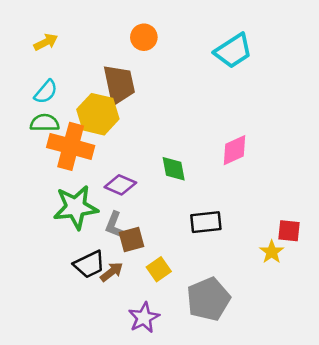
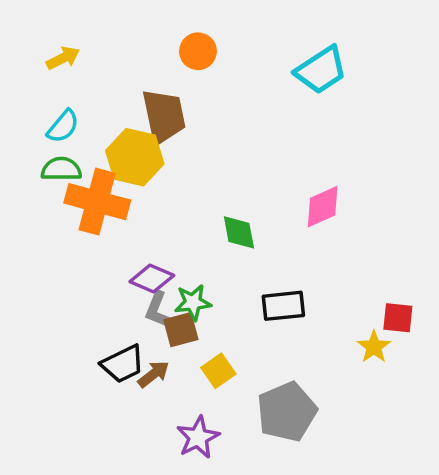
purple diamond: (120, 185) -> (152, 278), moved
green star: (76, 207) -> (193, 302), moved, size x0.6

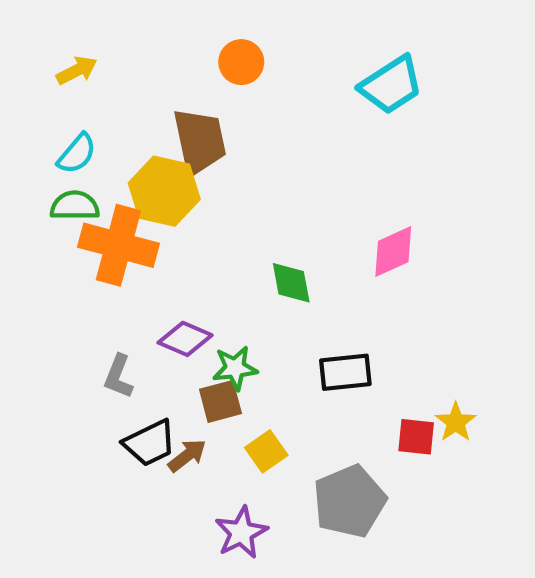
gray L-shape: (157, 309) -> (118, 376), moved
red square: (398, 318) -> (416, 437), moved

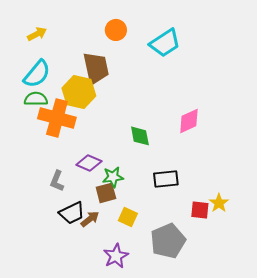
cyan trapezoid: (391, 85) -> (165, 43), moved
cyan semicircle: (77, 154) -> (37, 74), size x1.4
yellow square: (266, 451) -> (128, 217), turned -30

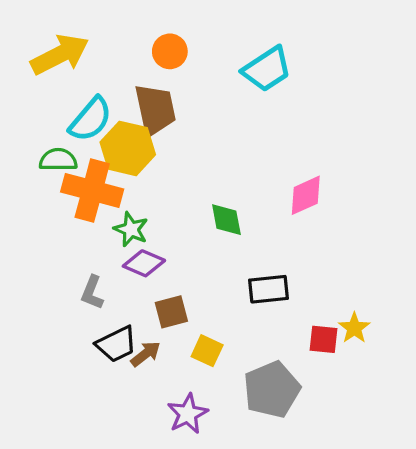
orange circle: (116, 30) -> (170, 51), moved
yellow arrow: (37, 34) -> (60, 55), size x1.8
cyan semicircle: (37, 74) -> (91, 119), moved
green star: (113, 177) -> (131, 229), moved, turned 30

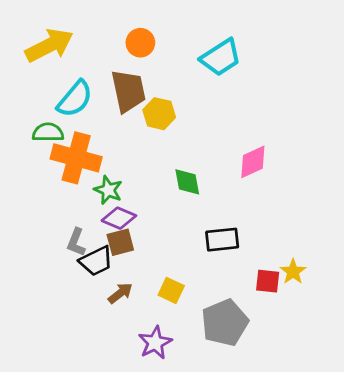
yellow hexagon: (128, 148) -> (159, 114), moved, size x0.7
brown square: (171, 312) -> (120, 242), moved
black trapezoid: (116, 344) -> (96, 261), moved

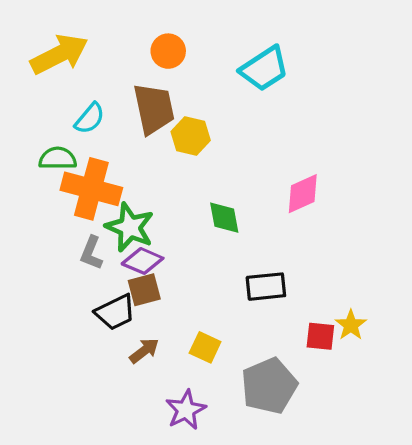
cyan semicircle: (75, 99) -> (90, 118), size x0.7
green star: (108, 190) -> (130, 227), size x1.4
gray L-shape: (76, 242) -> (91, 253), moved

